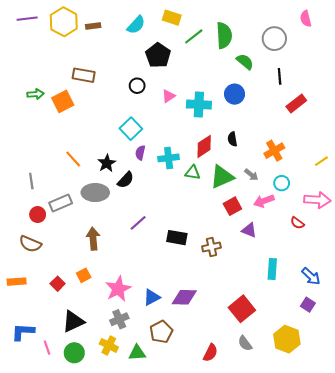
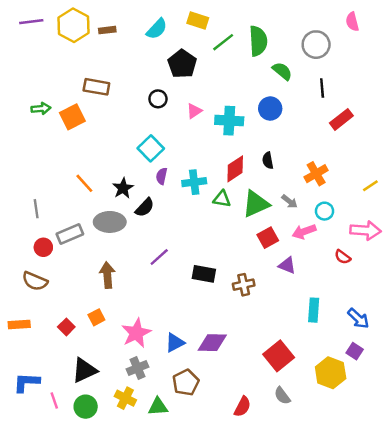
yellow hexagon: (287, 339) -> (331, 373), moved

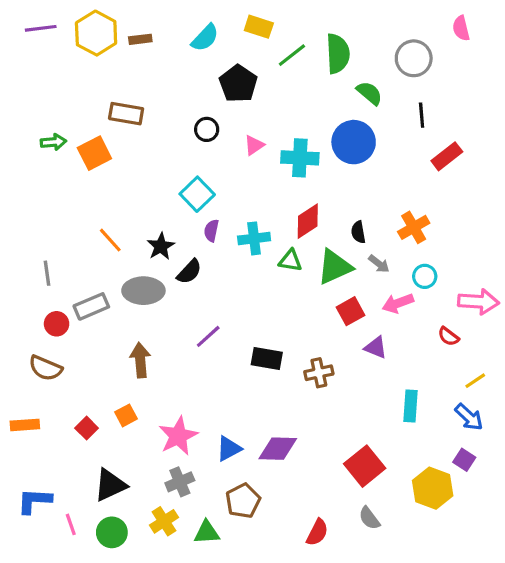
blue circle: (270, 109) -> (354, 142), size x1.4
black semicircle: (268, 160) -> (358, 232), moved
yellow line: (370, 186) -> (475, 381), moved
yellow cross: (125, 398) -> (164, 521), turned 30

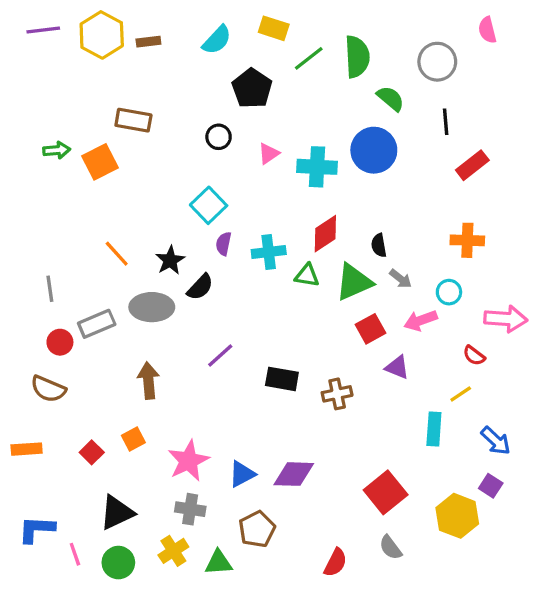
orange cross: (414, 227) -> (467, 240), moved, turned 32
yellow line: (475, 381) -> (461, 394), moved
gray cross: (180, 482) -> (190, 509), turned 32

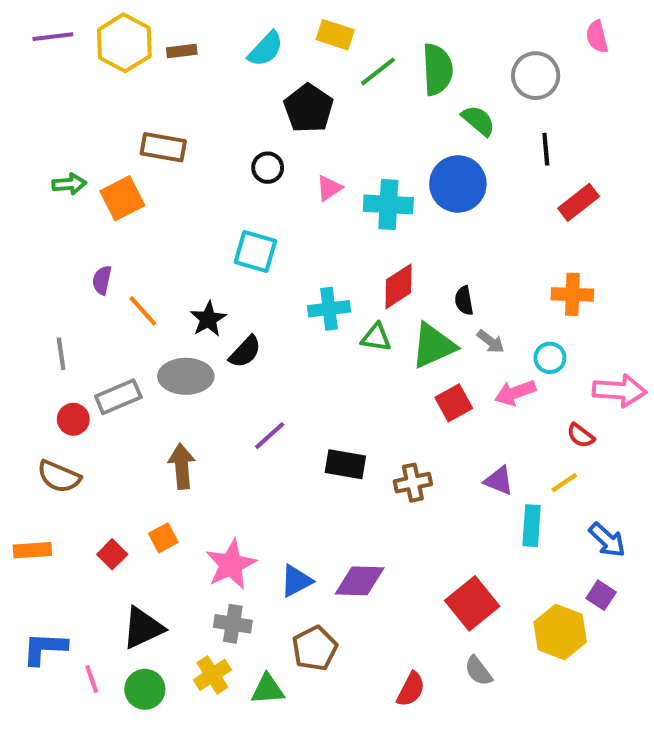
cyan square: (209, 205) -> (255, 251), turned -30
purple semicircle: (224, 244) -> (102, 280), moved
purple triangle: (397, 367) -> (499, 481), moved

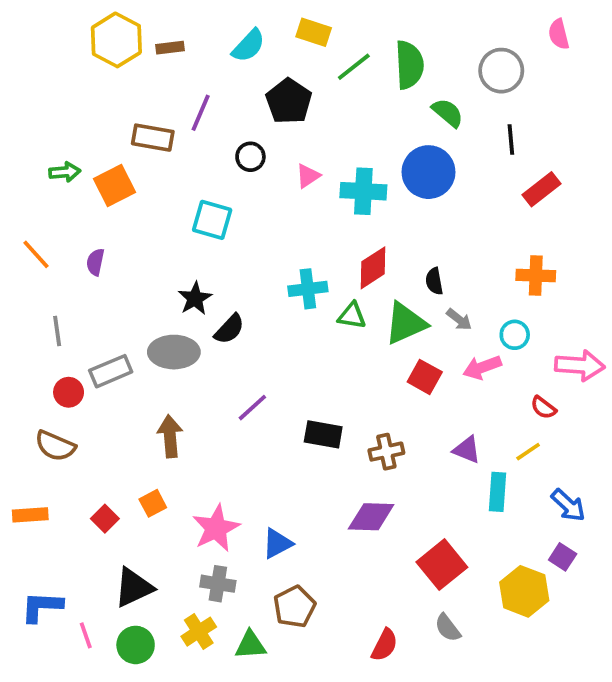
purple line: (53, 37) -> (201, 113), moved, turned -60
cyan square: (255, 251) -> (212, 220), moved
orange line: (143, 311) -> (36, 254), moved
red square: (454, 403) -> (425, 377), turned -32
purple diamond: (360, 581) -> (371, 517), moved

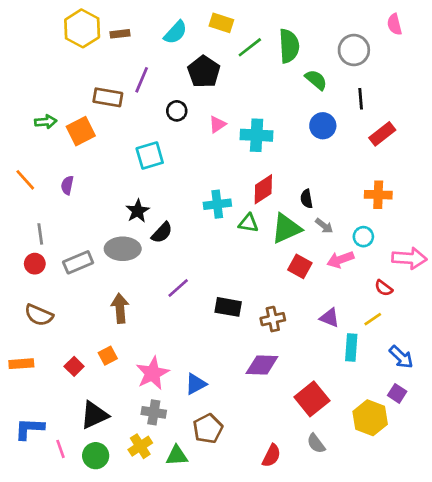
blue circle: (429, 172) -> (323, 126), moved, size x0.7
cyan square: (212, 220) -> (150, 155), turned -32
red circle: (69, 392) -> (35, 264), moved

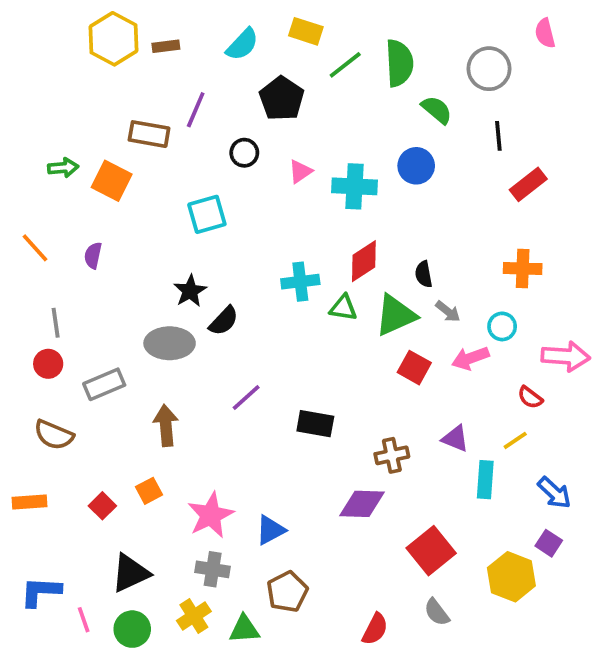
blue circle: (323, 126) -> (416, 166), moved
orange square: (81, 131) -> (112, 181), turned -36
gray rectangle: (78, 262) -> (104, 384), moved
brown cross: (273, 319) -> (392, 455), moved

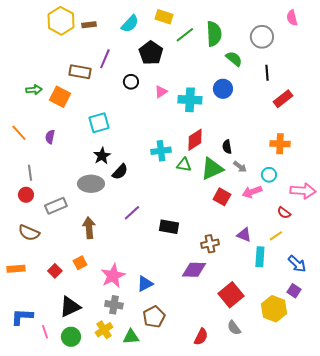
cyan square: (207, 214) -> (99, 123), moved

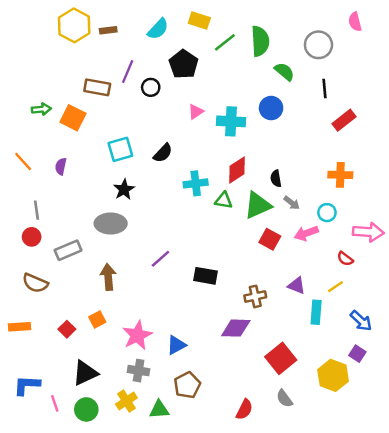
black circle: (131, 82) -> (151, 87), moved
black semicircle: (120, 172) -> (163, 153), moved

